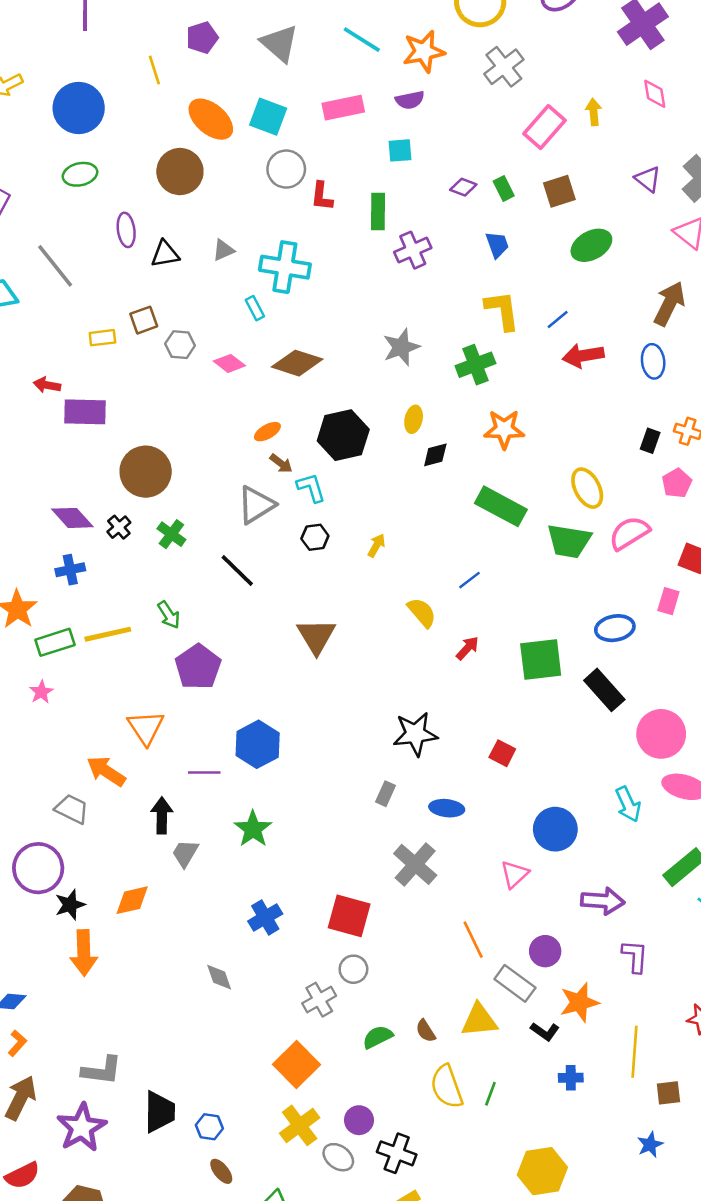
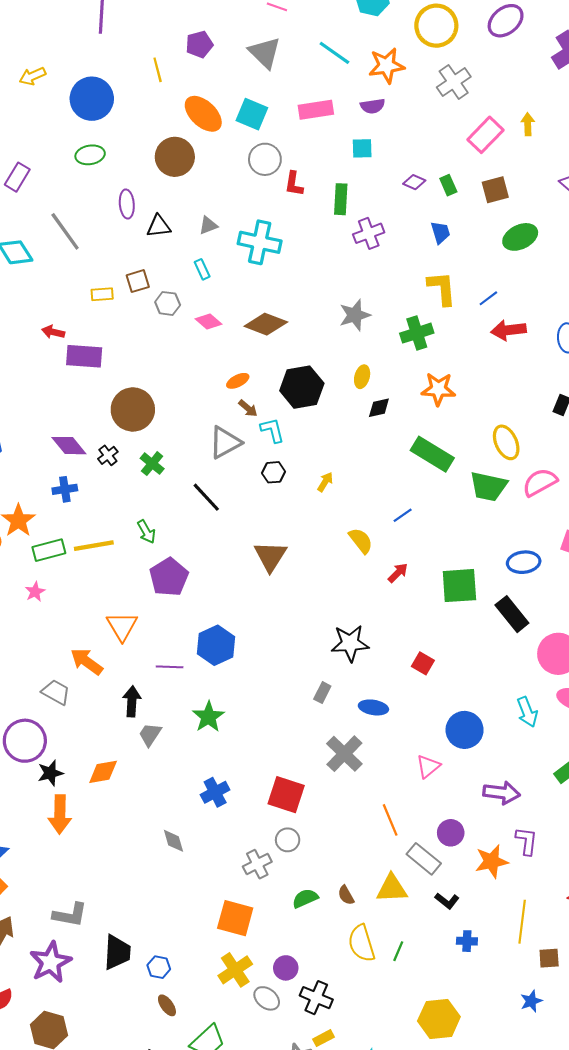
cyan rectangle: (255, 308) -> (202, 269), moved
orange star: (579, 1002) -> (492, 861), moved
orange square: (297, 1064) -> (235, 918), turned -33

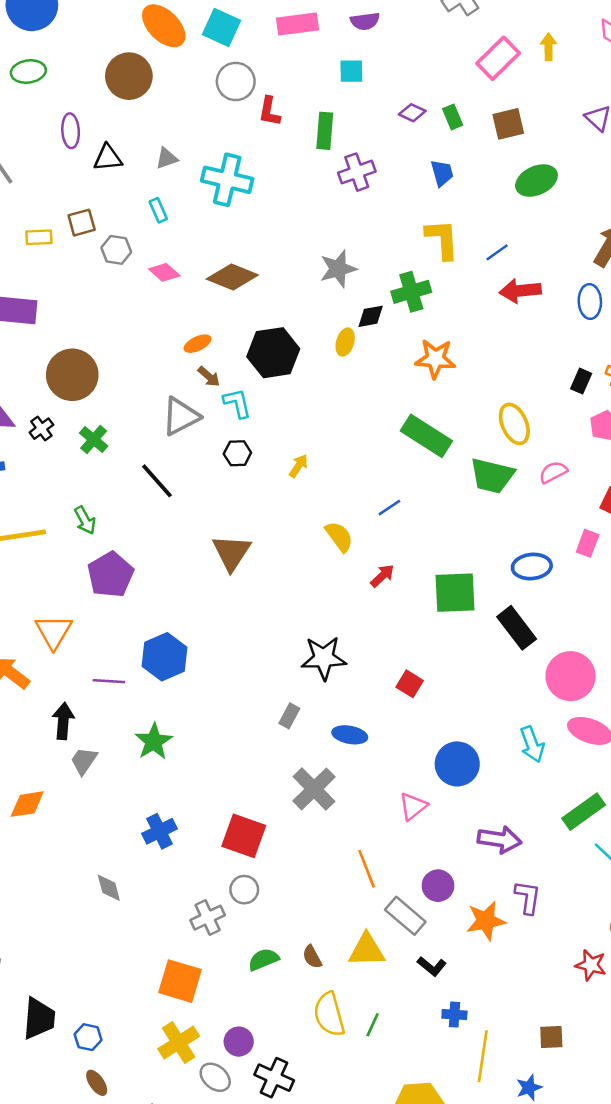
black diamond: (379, 408) -> (371, 316), moved
pink semicircle: (540, 482) -> (553, 472), size x0.7
yellow line: (522, 922) -> (483, 1056), moved

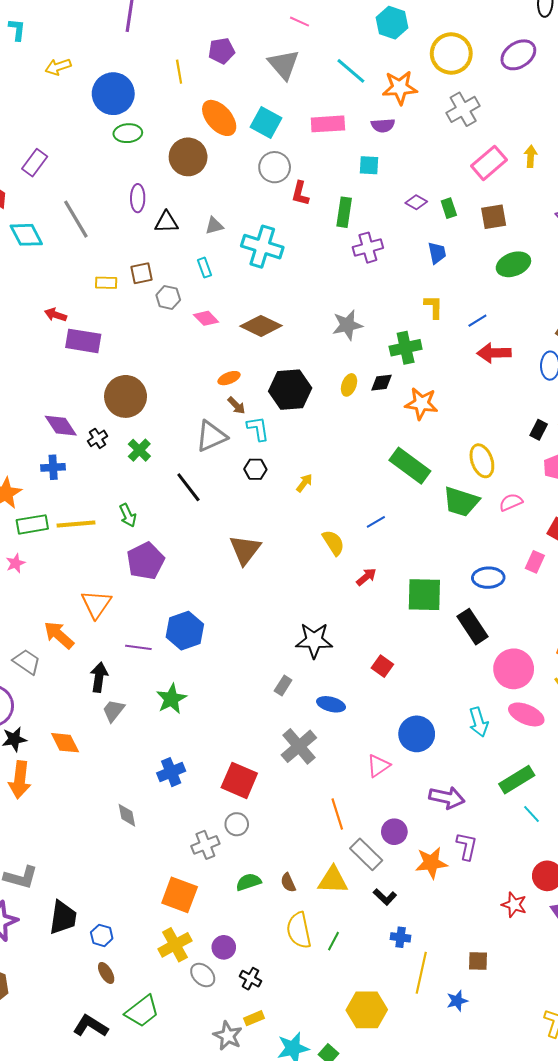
green ellipse: (28, 71) -> (128, 133), moved
yellow L-shape: (442, 239) -> (434, 307), size x0.7
black diamond: (371, 316) -> (382, 383), moved
orange diamond: (27, 804) -> (65, 743), turned 68
black cross: (274, 1078) -> (251, 979), size x0.7

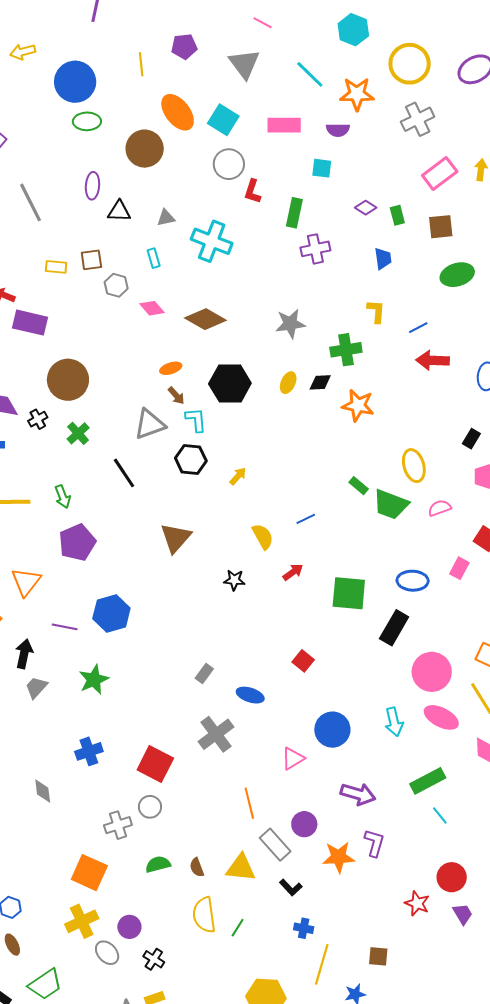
green rectangle: (410, 466) -> (359, 486), moved, size x0.5
black hexagon: (255, 469) -> (191, 459), size x1.4
black rectangle: (473, 627) -> (394, 628), turned 60
black star: (314, 640) -> (234, 580), moved, size x0.6

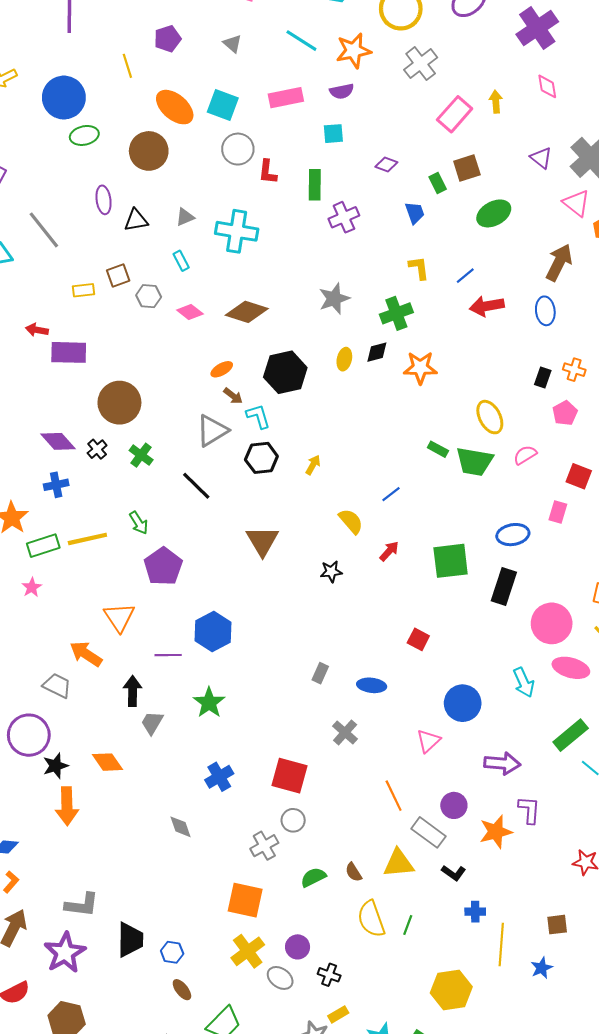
gray triangle: (244, 64) -> (232, 44), size x0.6
green rectangle: (397, 215) -> (438, 183), moved
gray cross: (216, 734) -> (345, 733), size x0.7

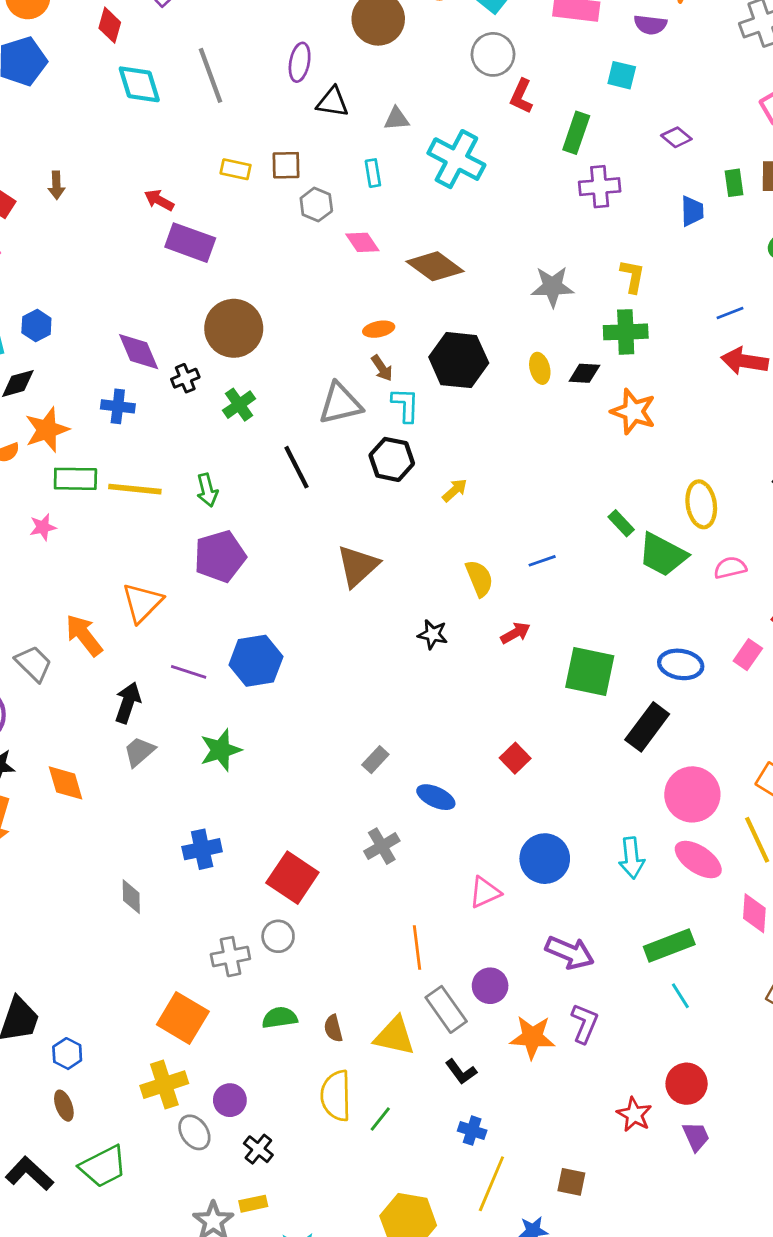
yellow L-shape: (419, 268) -> (633, 276), moved
yellow ellipse: (344, 359) -> (540, 368), turned -45

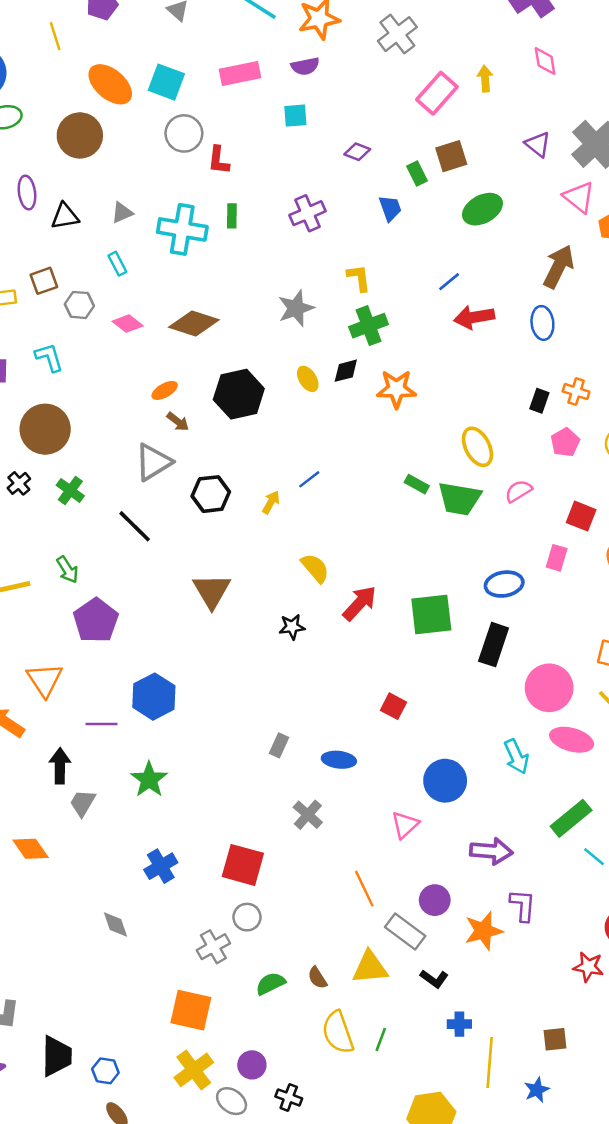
green rectangle: (576, 133) -> (232, 216), moved, size x0.7
cyan L-shape: (405, 405) -> (49, 357), moved
blue line: (542, 561) -> (309, 479), moved
red arrow: (515, 633) -> (360, 603), size x1.5

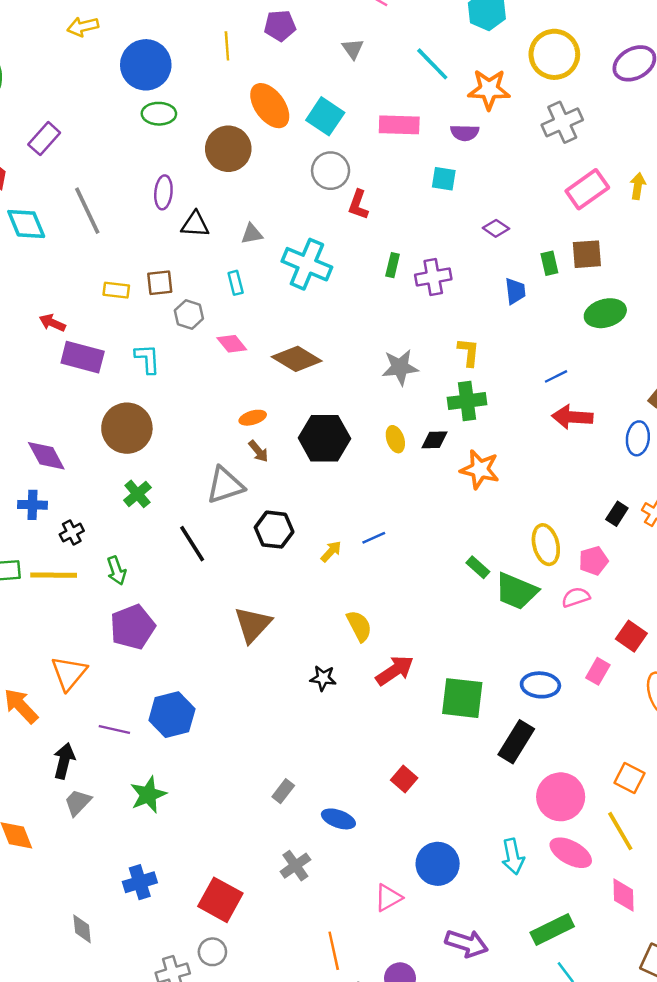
green rectangle: (232, 216) -> (393, 265), moved
pink pentagon: (565, 442) -> (593, 561), moved
black cross: (19, 483) -> (72, 533), moved

